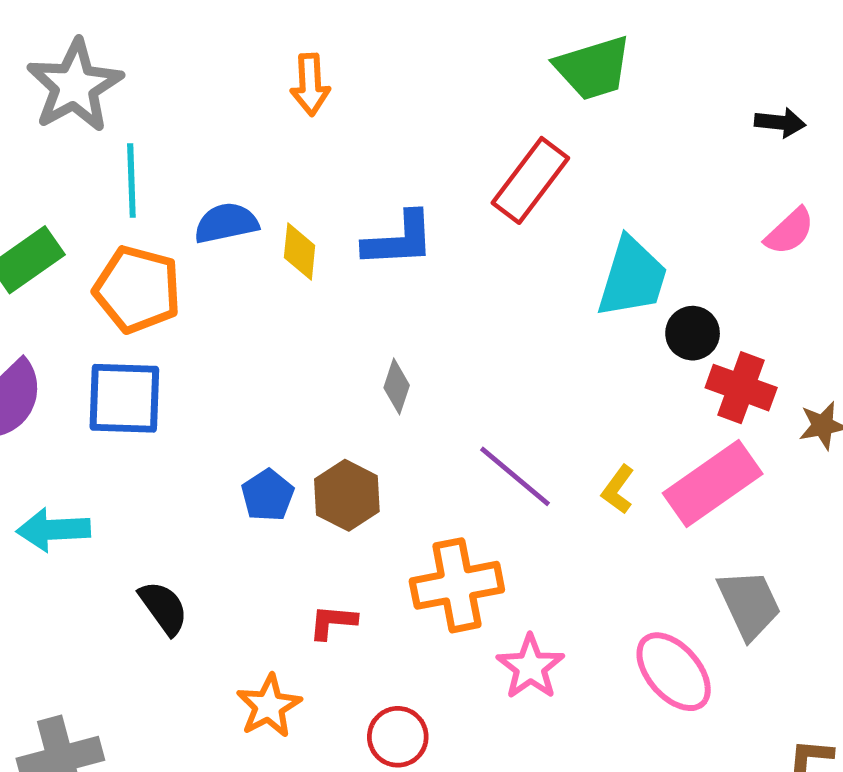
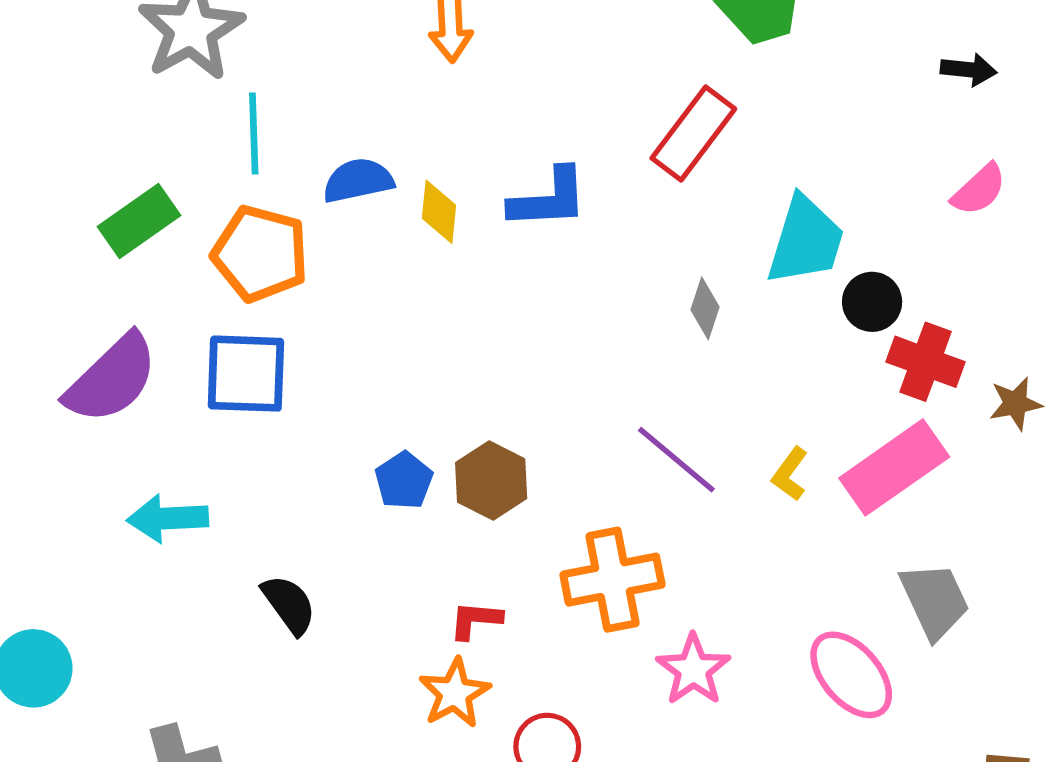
gray diamond: (397, 386) -> (705, 308), moved
orange star: (269, 706) -> (455, 693), moved

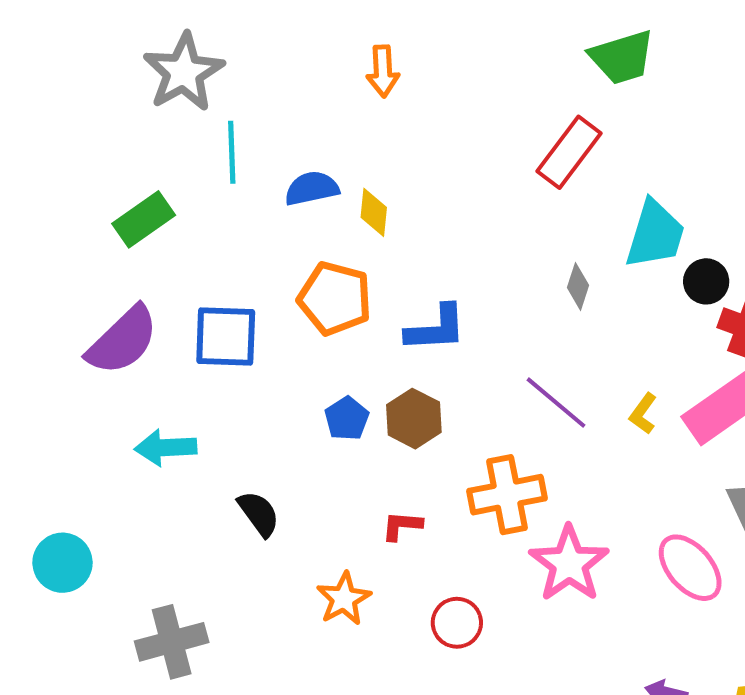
blue L-shape: (549, 199) -> (436, 328), moved
orange pentagon: (260, 254) -> (335, 298), moved
pink star: (693, 670) -> (569, 564), size x1.4
orange star: (455, 693) -> (344, 599), moved

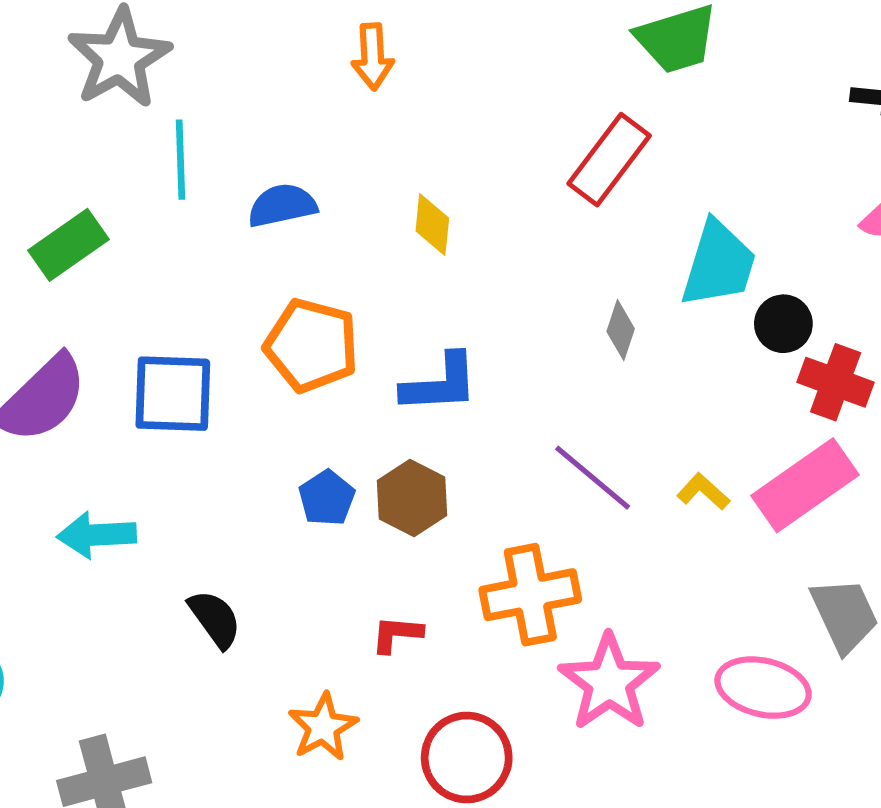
yellow diamond: (374, 212) -> (432, 225), moved
yellow L-shape: (643, 414) -> (703, 492), turned 96
pink ellipse: (690, 568) -> (763, 688), turned -36
red circle: (457, 623) -> (467, 757), size x1.4

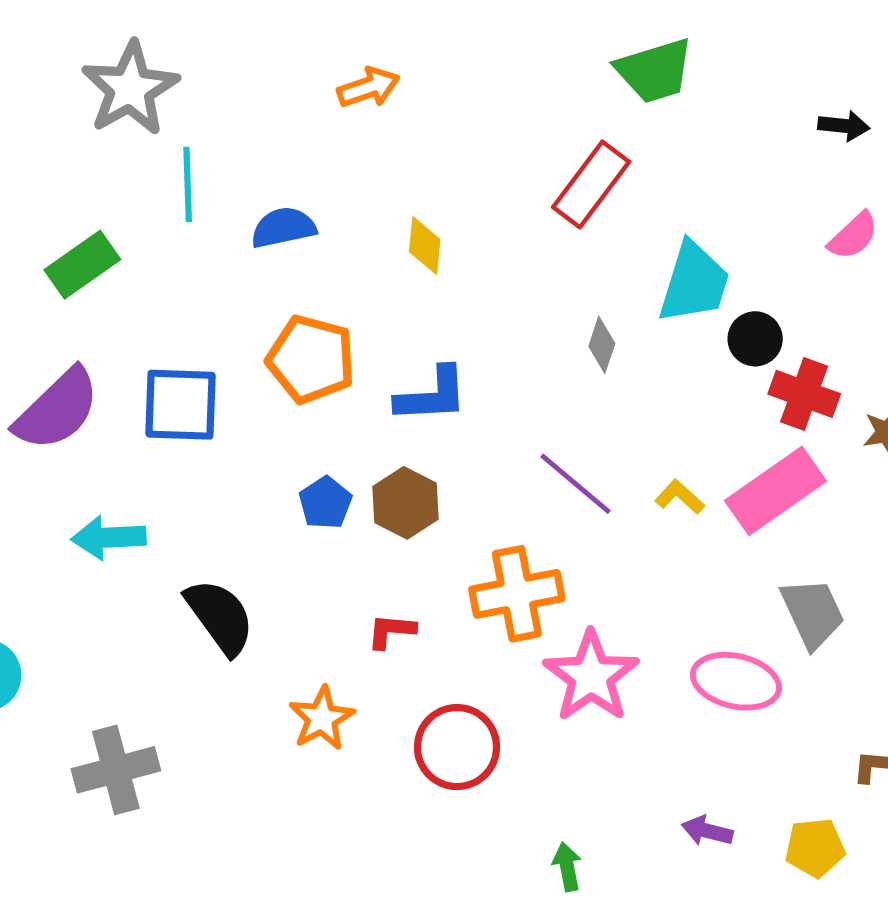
orange arrow: (373, 57) -> (368, 87), turned -106
black semicircle: (215, 619) -> (220, 617), size x1.4

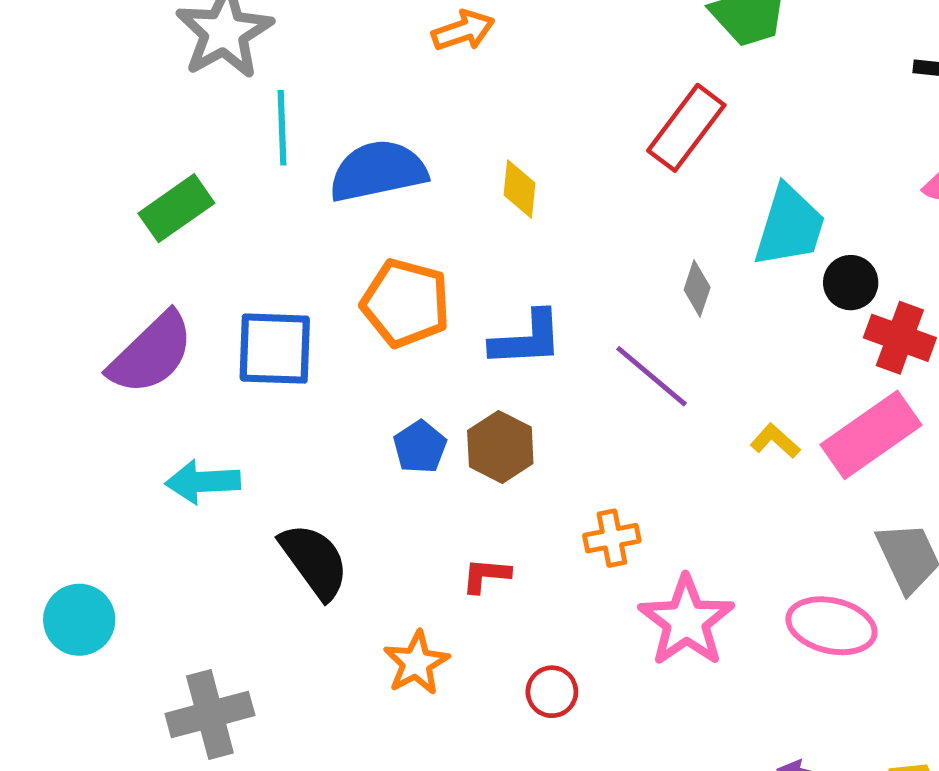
blue semicircle: (283, 228) -> (378, 171), size x1.5
purple line: (576, 484) -> (651, 376), moved
orange cross: (517, 594) -> (612, 538), size x0.6
red circle: (457, 747) -> (552, 692), size x0.6

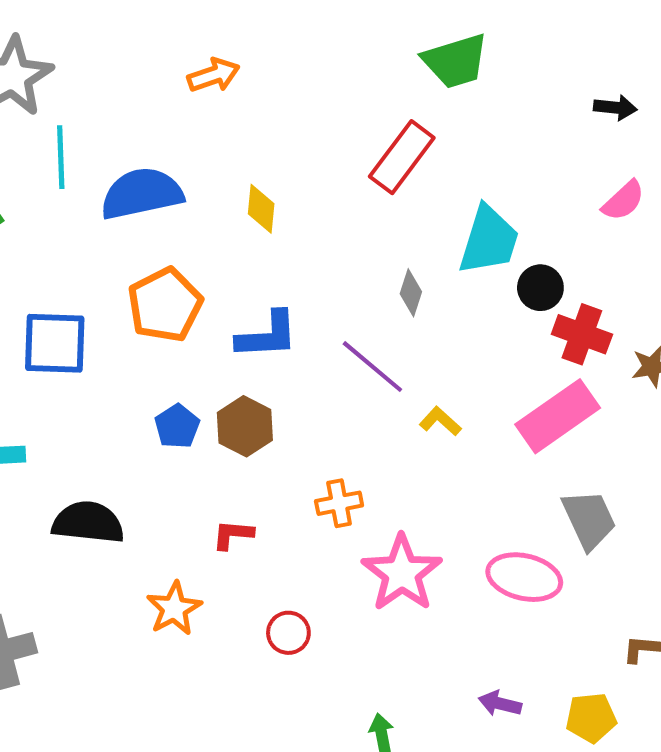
orange pentagon: (406, 303) -> (165, 305), turned 30
yellow L-shape: (775, 441) -> (440, 421), moved
black semicircle: (314, 561) -> (88, 522), turned -48

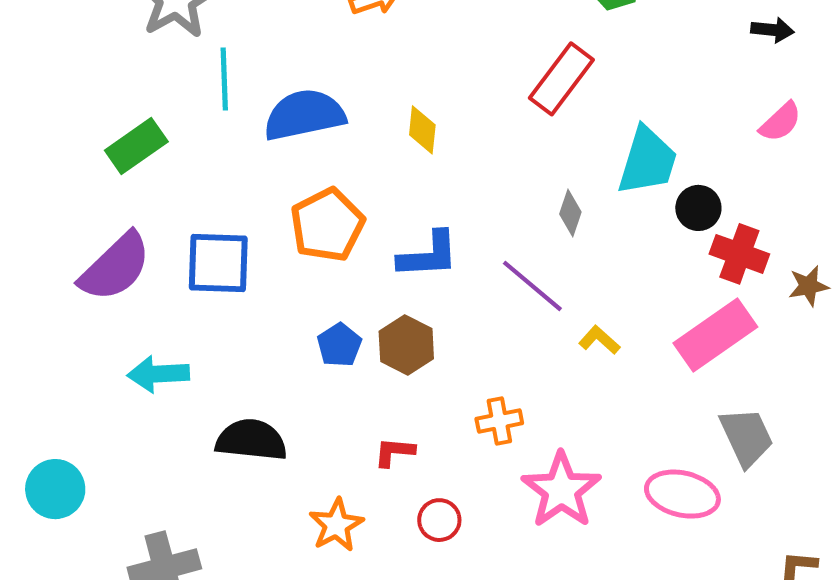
red circle: (288, 633) -> (439, 520), moved

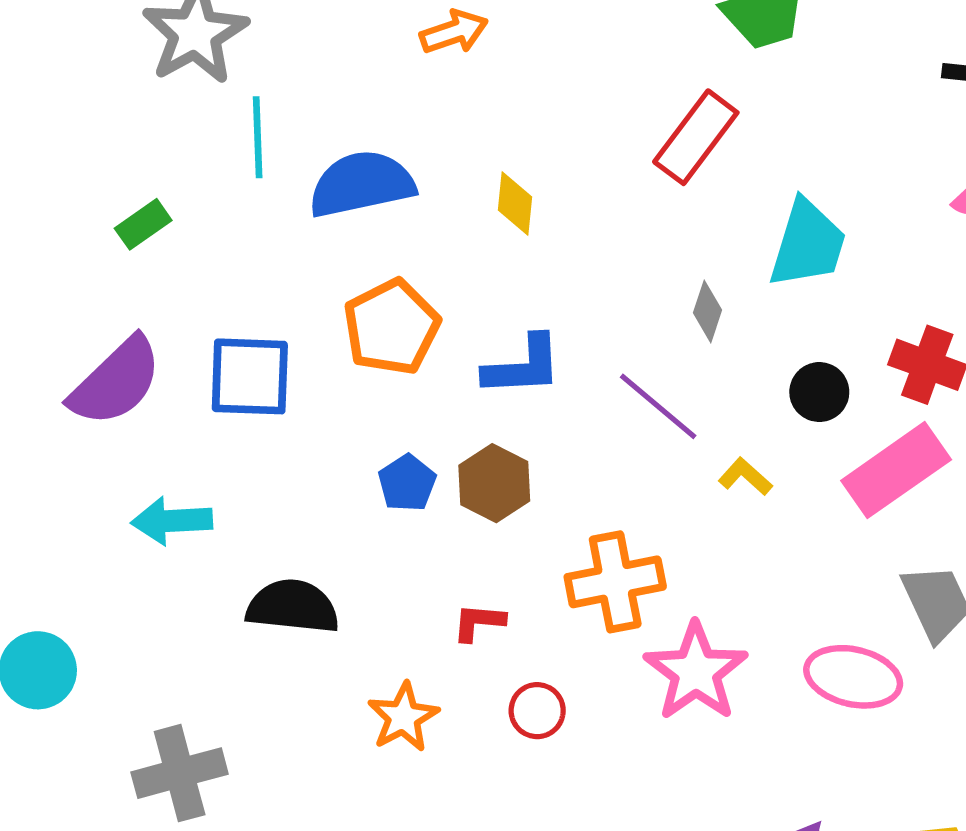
green rectangle: (136, 146) -> (143, 224), size x0.7
black circle: (698, 208) -> (819, 392), moved
orange cross: (499, 421) -> (615, 582), size x1.6

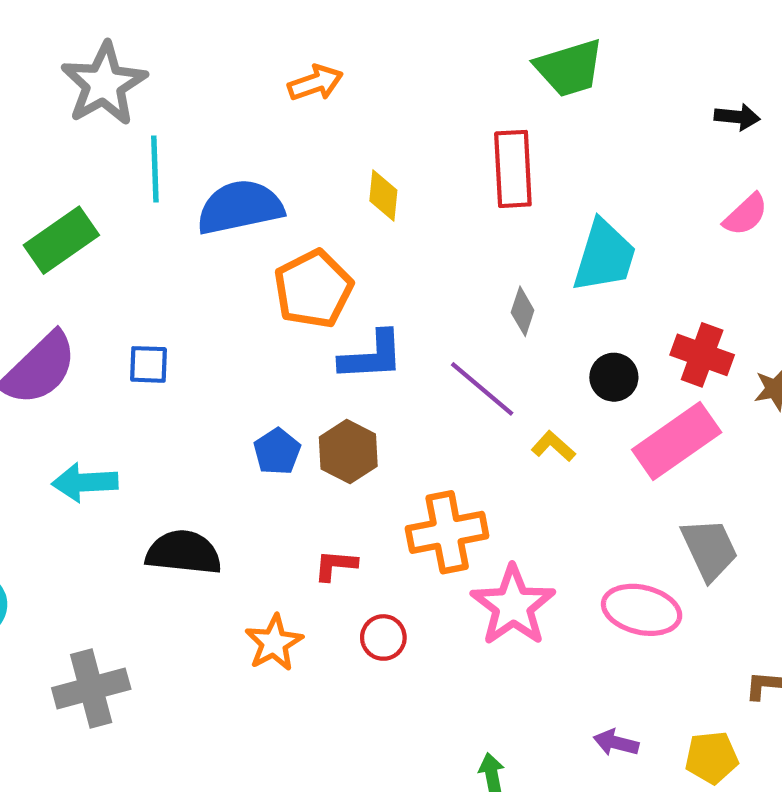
red rectangle: (696, 137) -> (513, 169), turned -40
yellow diamond: (515, 203) -> (383, 195), moved
green rectangle: (143, 224) -> (61, 240), size x1.6
orange pentagon: (392, 327) -> (313, 289), moved
blue square: (250, 376) -> (149, 364), size x0.6

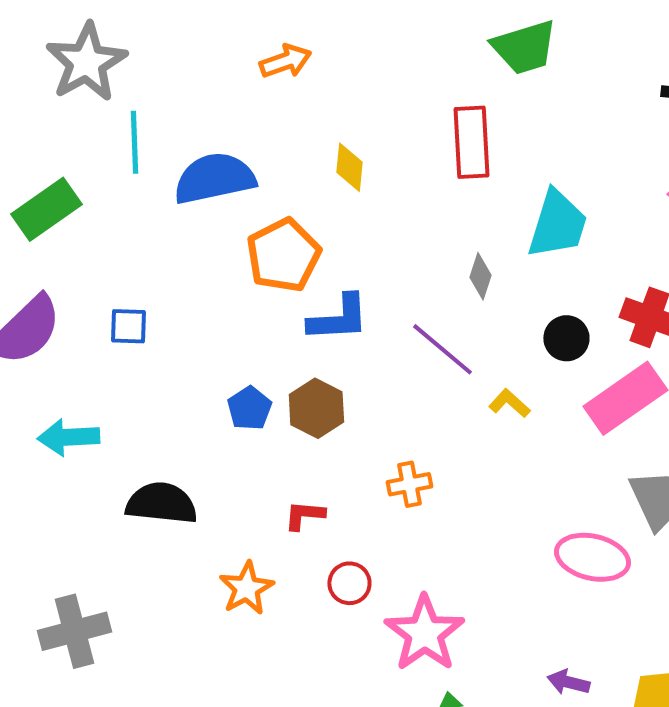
orange cross: (447, 532) -> (409, 484), size x0.6
pink star: (513, 606) -> (424, 633), moved

